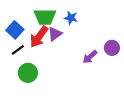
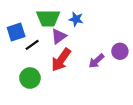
blue square: (15, 30) -> (16, 32), turned 30
red arrow: (39, 37) -> (61, 60), moved
black line: (18, 50) -> (32, 45), moved

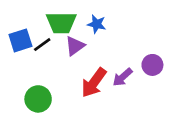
black line: (32, 45) -> (42, 45), moved
red arrow: (61, 60) -> (94, 83), moved

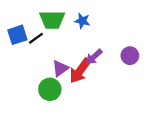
purple triangle: (75, 46) -> (60, 68), moved
purple arrow: (122, 77) -> (94, 57), moved
green circle: (38, 99) -> (50, 89), moved

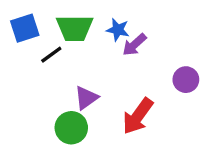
blue square: (17, 35) -> (25, 28), moved
purple arrow: (94, 57) -> (134, 45), moved
red arrow: (80, 71) -> (138, 116), moved

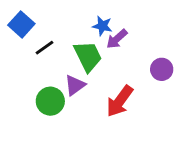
blue square: (25, 28) -> (21, 24), turned -30
green trapezoid: (75, 28) -> (88, 56), moved, turned -116
green circle: (71, 128) -> (50, 101), moved

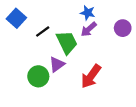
blue star: (102, 26) -> (88, 13), moved
black line: (45, 48) -> (43, 31), moved
purple circle: (162, 69) -> (123, 28), moved

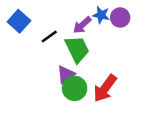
purple circle: (123, 28) -> (120, 18), moved
purple arrow: (89, 29) -> (82, 25), moved
green circle: (38, 76) -> (75, 88), moved

